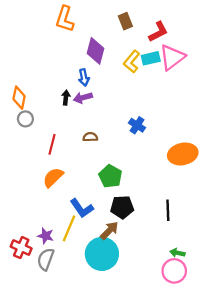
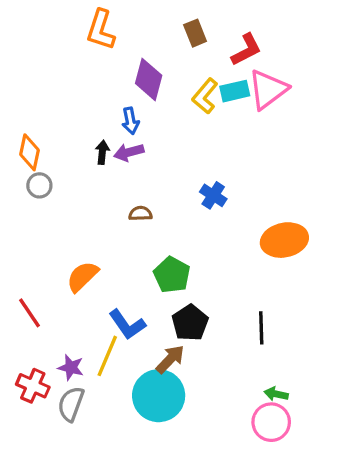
red line: (52, 144) -> (29, 313), moved, turned -48
black pentagon: (122, 207) -> (190, 323), turned -30

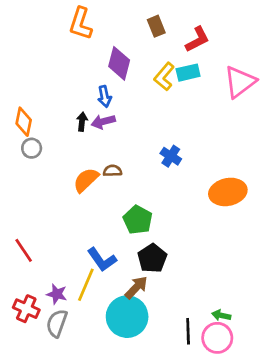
pink triangle: (268, 89) -> (240, 82), moved
orange semicircle: (82, 276) -> (86, 180), moved
black line: (261, 328) -> (188, 331), moved

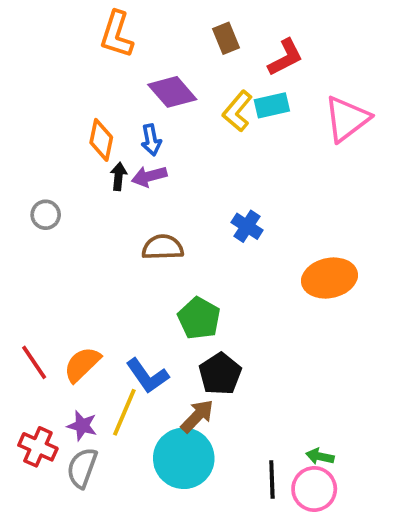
purple diamond: (119, 63) -> (172, 92), turned -56
orange diamond: (24, 122) -> (101, 140), moved
brown semicircle: (112, 171) -> (163, 247), size x1.5
orange semicircle: (86, 180) -> (82, 364), moved

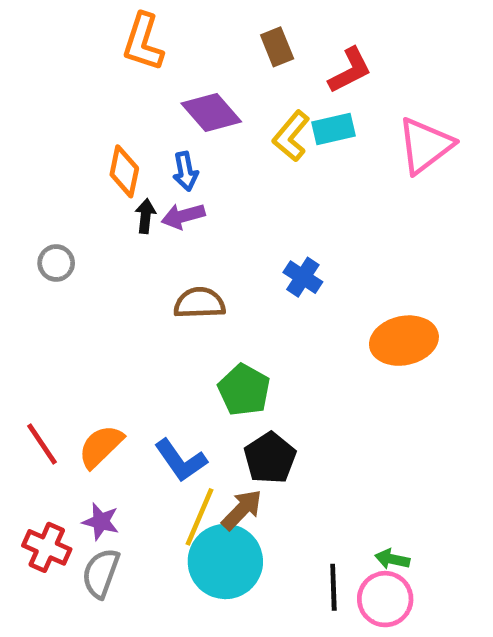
yellow line: (124, 412) -> (199, 517), moved

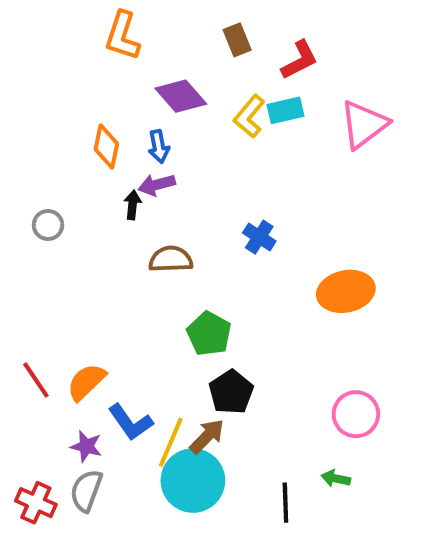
black arrow: (145, 216) -> (133, 205), moved
blue L-shape: (181, 460) -> (131, 422), moved
red cross: (47, 547) -> (36, 503), moved
pink circle: (385, 599) -> (356, 414), moved

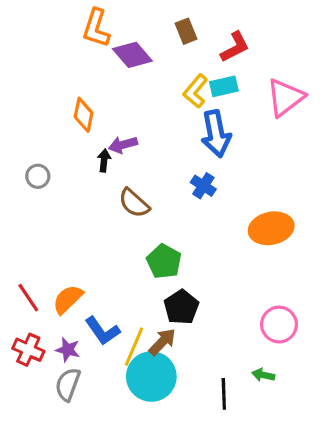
purple diamond: (181, 96) -> (132, 55), moved
blue arrow: (159, 147) -> (216, 134), moved, size x1.8
brown semicircle: (171, 259) -> (134, 203), turned -136
red cross: (36, 503) -> (28, 350), moved

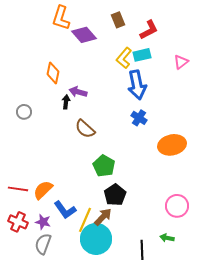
pink triangle: (285, 97) -> (181, 62), size x0.6
purple arrow: (123, 145) -> (78, 92), turned 30
blue cross: (203, 186) -> (139, 118), moved
red line: (28, 298) -> (18, 189), turned -48

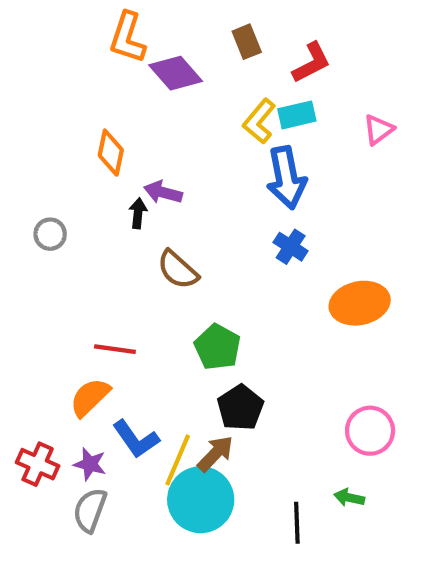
red line: (18, 189) -> (115, 349), moved

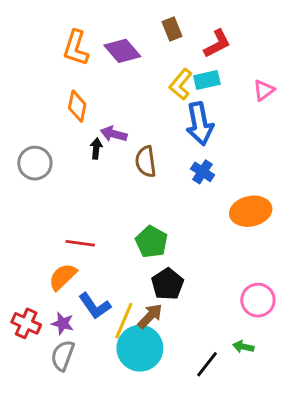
orange L-shape: (127, 38) -> (76, 48), moved
gray circle: (50, 234) -> (35, 163), size x1.5
brown semicircle: (178, 270) -> (146, 162), moved, turned 40
black line: (297, 523) -> (207, 364), turned 40

